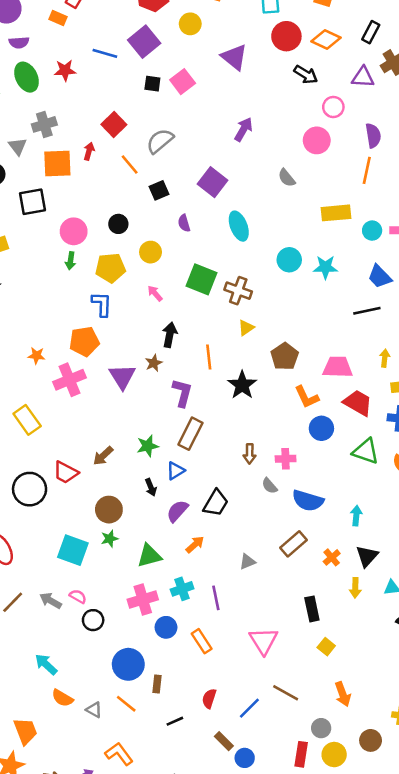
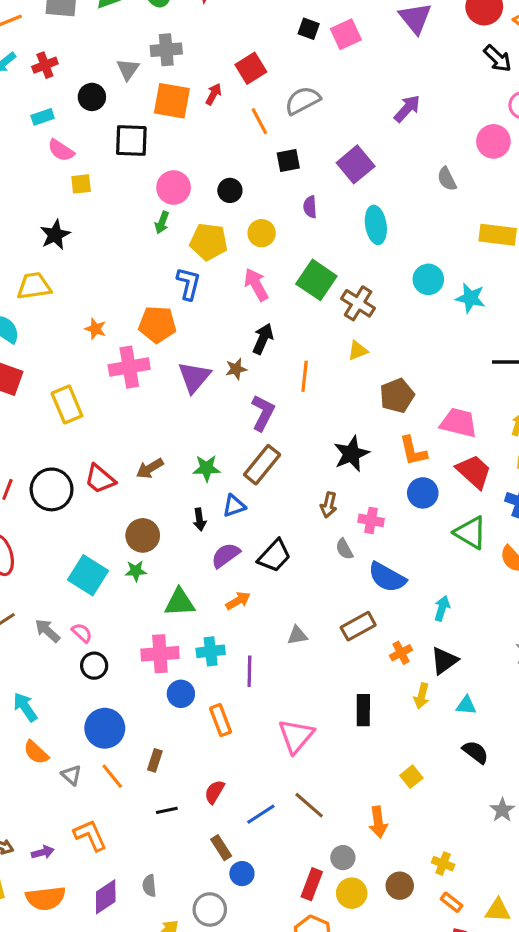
pink arrow: (155, 293) -> (256, 285), size x1.5
black star: (242, 385) -> (351, 454), moved
yellow square: (326, 647) -> (411, 777), moved
blue circle: (128, 664) -> (105, 728), moved

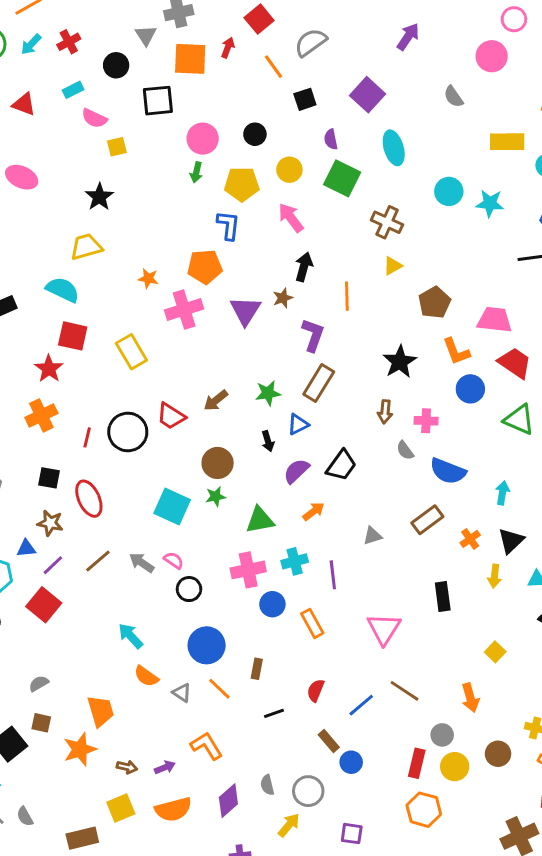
green square: (316, 280) -> (342, 178), moved
gray circle: (210, 909) -> (308, 791), moved

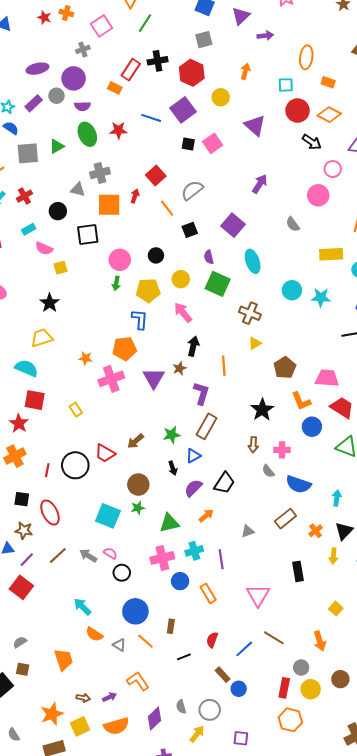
gray triangle: (146, 35) -> (78, 190), turned -42
yellow rectangle: (131, 352) -> (76, 410), size x0.6
orange star: (80, 749) -> (52, 714), moved

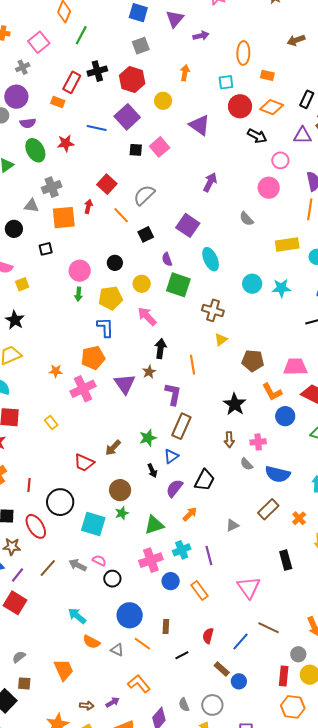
black square: (88, 235) -> (46, 249), size x0.6
brown pentagon: (285, 368) -> (253, 361), turned -30
black circle: (75, 465) -> (60, 502), moved

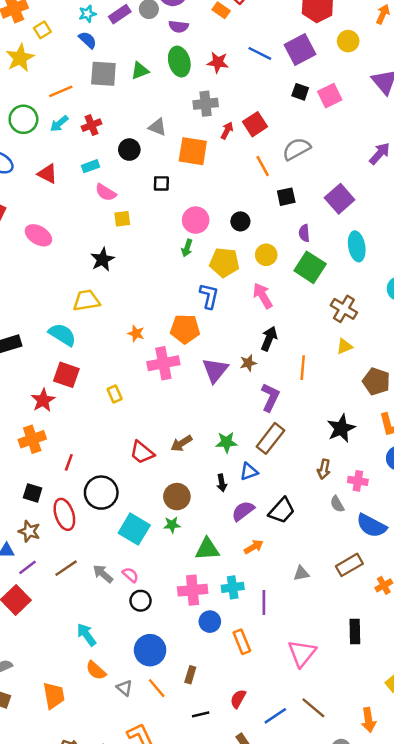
gray cross: (52, 187) -> (206, 104), moved
red arrow: (88, 206) -> (227, 130), moved

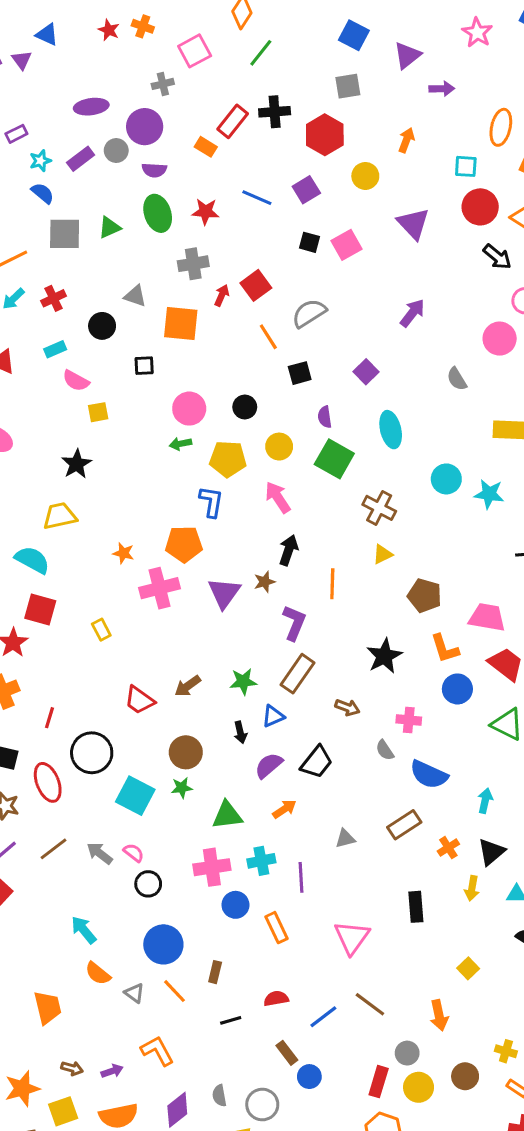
purple square: (300, 49) -> (306, 190), size x0.7
purple square: (340, 199) -> (366, 372), size x0.7
green arrow: (187, 248) -> (181, 444), turned 63
brown arrow: (324, 469) -> (347, 707), moved, turned -78
red semicircle: (238, 699) -> (276, 998), turned 54

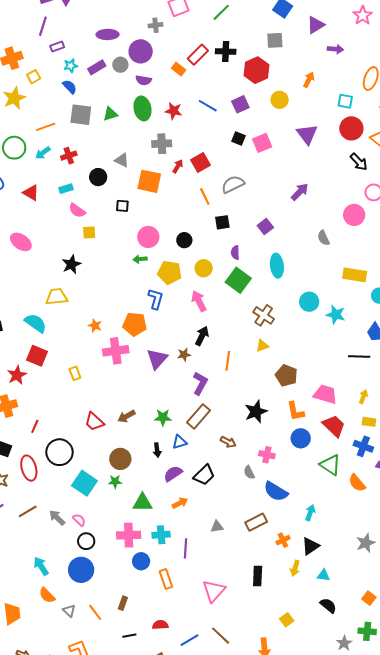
blue circle: (163, 944) -> (81, 570), moved

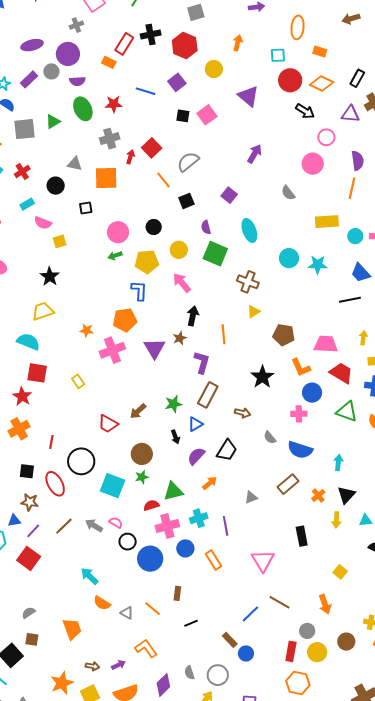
pink cross: (267, 455) -> (299, 414), moved
blue circle: (81, 570) -> (150, 559), moved
red semicircle: (160, 625) -> (151, 505), moved

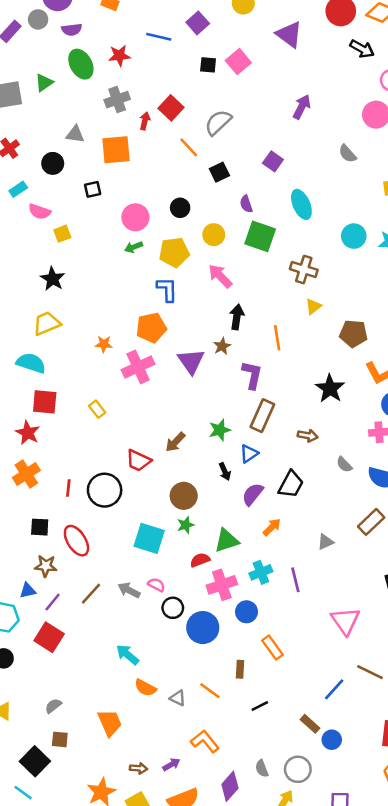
black circle: (81, 461) -> (105, 490), moved
orange rectangle: (214, 560) -> (273, 648), moved

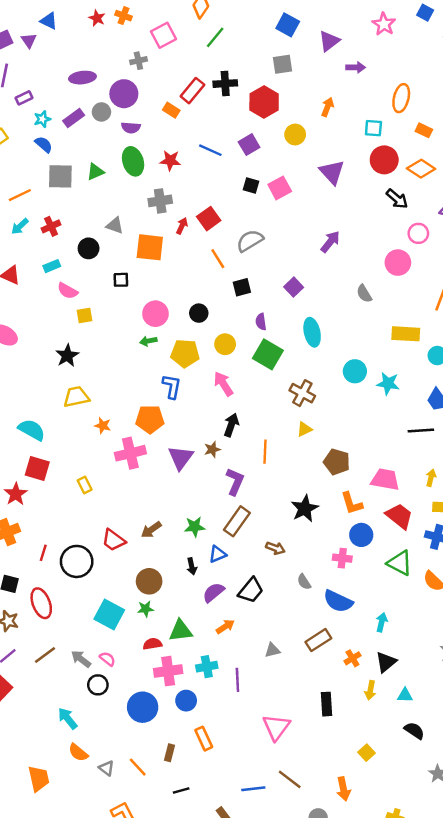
yellow trapezoid: (47, 323) -> (76, 397), moved
black circle: (173, 608) -> (98, 685), moved
blue line: (334, 689) -> (253, 789), turned 30

